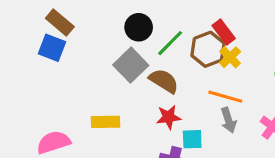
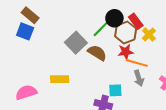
black circle: (139, 27) -> (114, 18), moved
yellow cross: (230, 57) -> (149, 35), moved
red star: (169, 117) -> (126, 52), moved

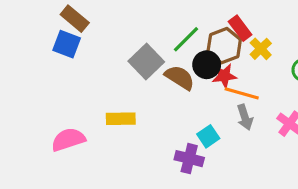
black circle: (114, 18) -> (207, 65), moved
cyan square: (115, 90) -> (208, 136), turned -32

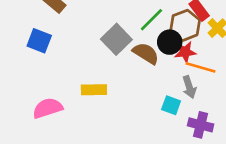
blue square: (67, 44) -> (39, 41), moved
gray arrow: (245, 117) -> (189, 87), moved
cyan square: (208, 136) -> (171, 105), turned -36
purple cross: (189, 159) -> (201, 125), moved

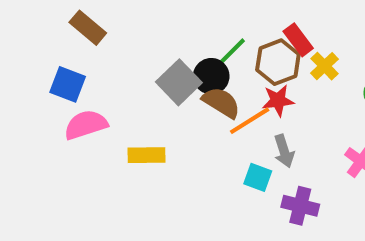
black circle: (170, 42) -> (211, 76), moved
orange line: (201, 67) -> (250, 121), moved, turned -48
pink semicircle: (48, 108) -> (86, 125), moved

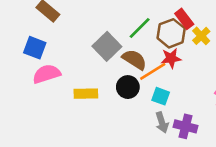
black circle: (211, 76) -> (128, 87), moved
gray arrow: (284, 151) -> (162, 122), moved
cyan square: (258, 177) -> (161, 96), moved

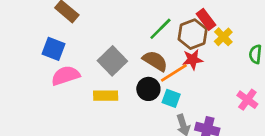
gray square: (107, 46) -> (112, 61), moved
cyan square: (161, 96) -> (171, 98), moved

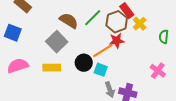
brown semicircle: (155, 61) -> (69, 21), moved
pink semicircle: (66, 76) -> (18, 66), moved

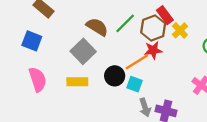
pink semicircle: (18, 66) -> (38, 79), turned 90

